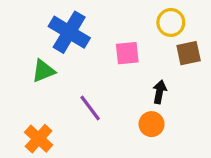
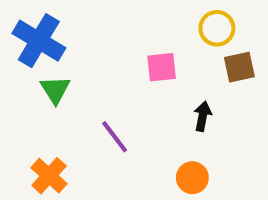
blue cross: (69, 32) -> (39, 41), moved
green triangle: (43, 71) -> (55, 90), turned -40
orange circle: (151, 124) -> (192, 178), moved

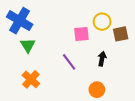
yellow circle: (217, 28) -> (102, 22), moved
purple line: (115, 137) -> (69, 62), moved
orange cross: (49, 176) -> (31, 79), moved

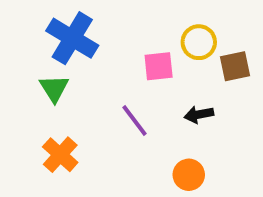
blue cross: (20, 21) -> (72, 38), moved
black arrow: (102, 59) -> (199, 114), turned -112

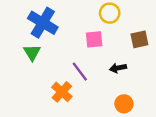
yellow circle: (199, 42) -> (110, 13), moved
orange cross: (60, 155) -> (62, 92), moved
orange circle: (189, 175) -> (124, 104), moved

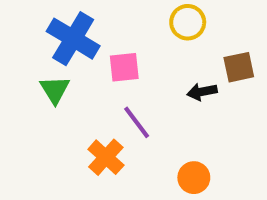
pink square: (94, 39) -> (124, 67), moved
black arrow: (118, 68) -> (202, 92), moved
orange circle: (124, 104) -> (194, 178), moved

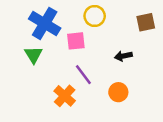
yellow circle: (188, 22) -> (95, 16), moved
brown square: (239, 67) -> (146, 22), moved
orange circle: (194, 178) -> (118, 92), moved

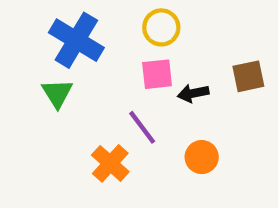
brown square: (146, 22) -> (248, 76), moved
pink square: (76, 41) -> (157, 74), moved
black arrow: (123, 56) -> (193, 93), moved

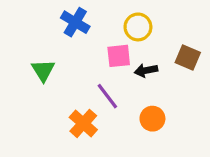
yellow circle: (161, 27) -> (138, 27), moved
blue cross: (76, 40) -> (75, 22), moved, size x0.7
brown square: (248, 76) -> (188, 58), turned 35

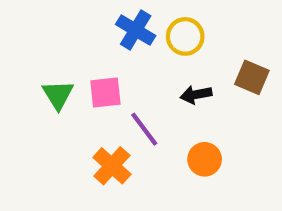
blue cross: (75, 22) -> (136, 30), moved
pink square: (119, 56) -> (105, 92), moved

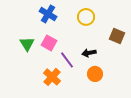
blue cross: (136, 30) -> (48, 14), moved
pink square: (105, 92) -> (49, 43), turned 35
black arrow: (196, 95) -> (89, 53), moved

